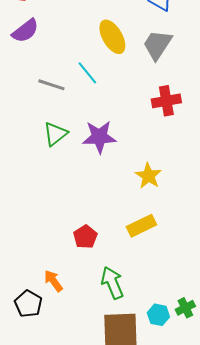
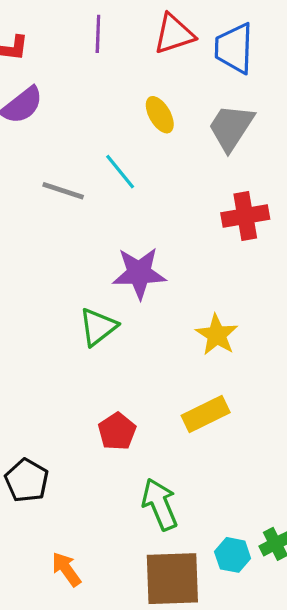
yellow ellipse: (112, 37) -> (160, 115), size x0.7
green triangle: (55, 134) -> (98, 327), moved
orange arrow: (53, 281) -> (66, 569), moved
black pentagon: (28, 304) -> (27, 481), moved

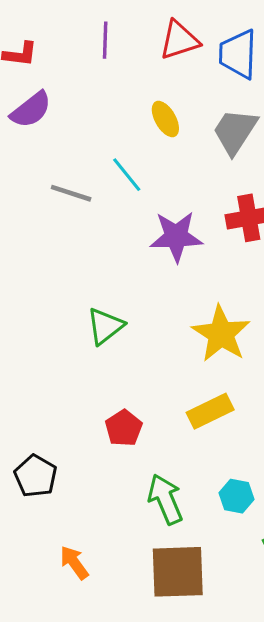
purple star: (139, 273) -> (176, 236), moved
yellow star: (217, 335) -> (221, 334), size x1.4
cyan hexagon: (233, 555) -> (236, 496), moved

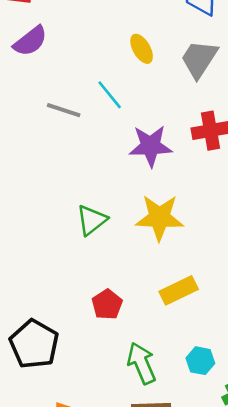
yellow star: (221, 334) -> (159, 218), moved, turned -30
black pentagon: (36, 476) -> (34, 344), size x1.4

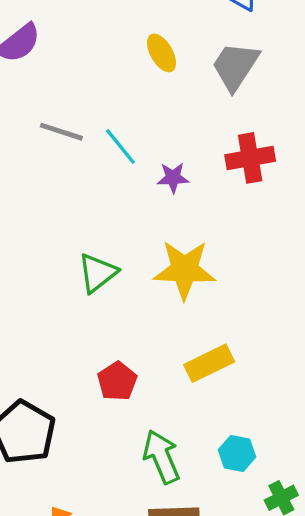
cyan line: (110, 95) -> (120, 147), moved
purple star: (151, 146) -> (173, 178), size x0.6

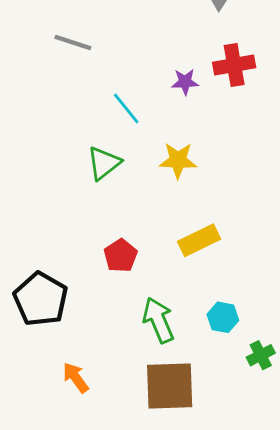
cyan line: (120, 147) -> (126, 108), moved
purple star: (173, 178) -> (185, 82), moved
yellow star: (184, 270) -> (178, 160), size x0.7

